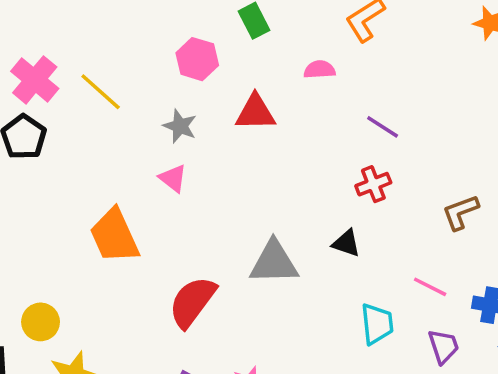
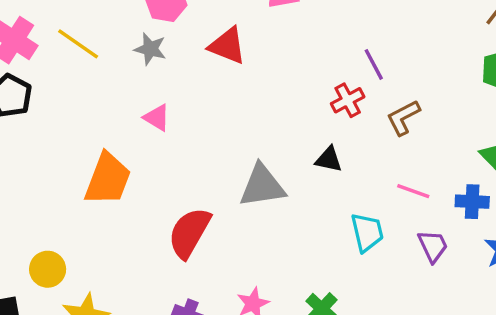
red triangle: (255, 112) -> (227, 46), turned 30
gray star: (180, 126) -> (150, 49), moved
purple line: (383, 127) -> (374, 64), moved, turned 36
brown L-shape: (460, 212) -> (403, 118), moved
orange trapezoid: (114, 236) -> (108, 179), turned -128

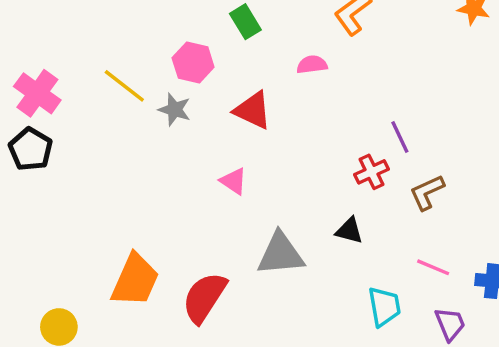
yellow line: (78, 44) -> (124, 86), moved
pink triangle: (157, 118) -> (234, 181), moved
orange trapezoid: (108, 179) -> (135, 280), moved

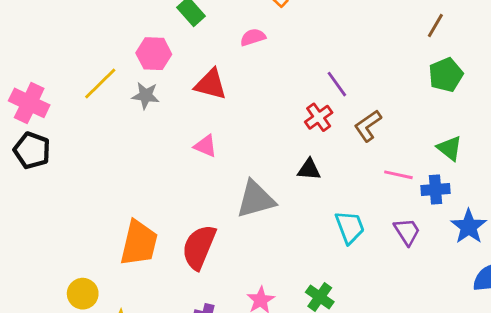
yellow line: (124, 86) -> (100, 84), turned -72
pink line: (433, 267) -> (398, 175), moved

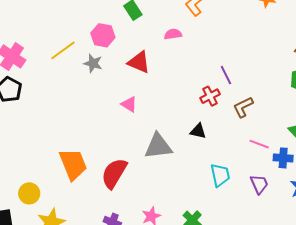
orange trapezoid: (139, 243) -> (73, 164), turned -44

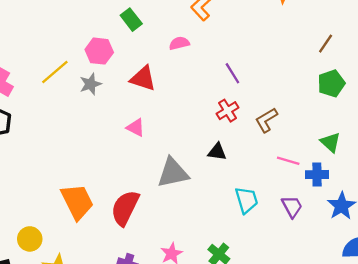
gray star: (93, 63) -> (90, 84), turned -30
purple line: (226, 75) -> (232, 73), moved

